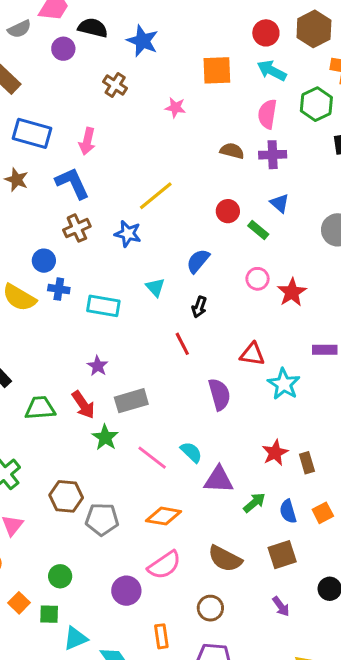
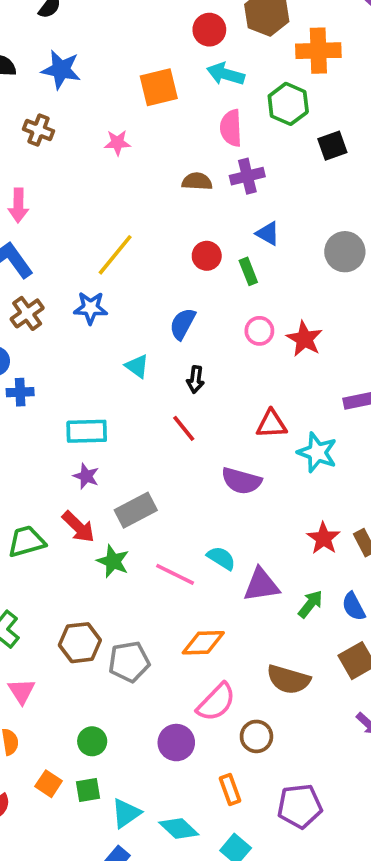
green rectangle: (258, 230) -> (248, 271), turned 40
cyan rectangle: (103, 306) -> (87, 431), moved
purple semicircle: (219, 394) -> (241, 481), turned 132
brown circle: (210, 608) -> (256, 736), moved

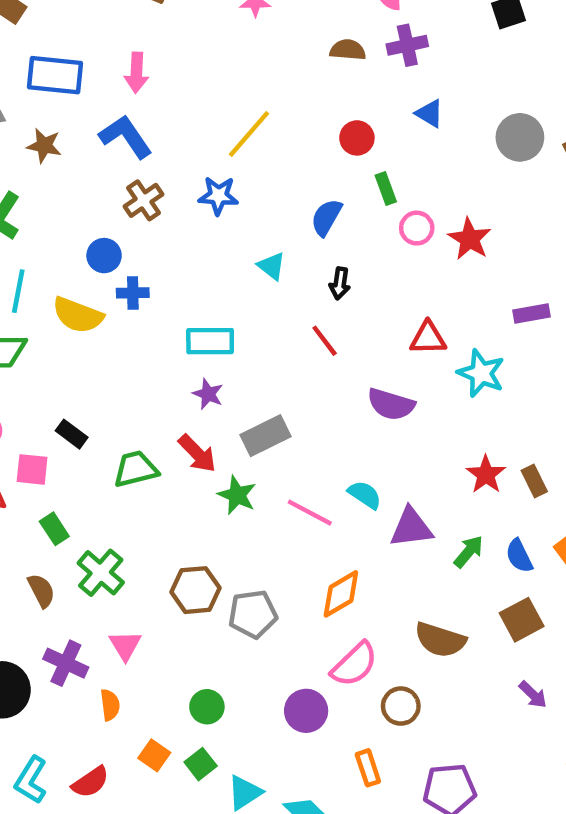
green rectangle: (248, 271) -> (386, 188), moved
orange diamond: (203, 643) -> (341, 594), turned -30
green square: (88, 790) -> (201, 764), turned -30

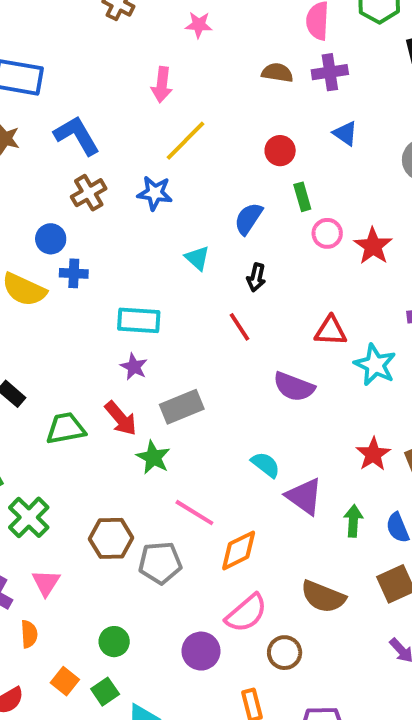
pink arrow: (136, 73) -> (162, 85), moved
pink line: (310, 513) -> (194, 513), moved
purple triangle: (411, 528) -> (304, 496), turned 39
green arrow: (469, 552) -> (353, 521), turned -40

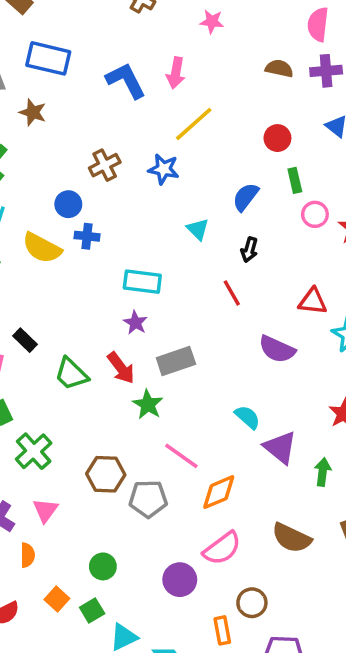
blue L-shape: (77, 136) -> (126, 80), moved
green trapezoid: (66, 428) -> (71, 374), turned -129
brown circle: (285, 653) -> (252, 603), moved

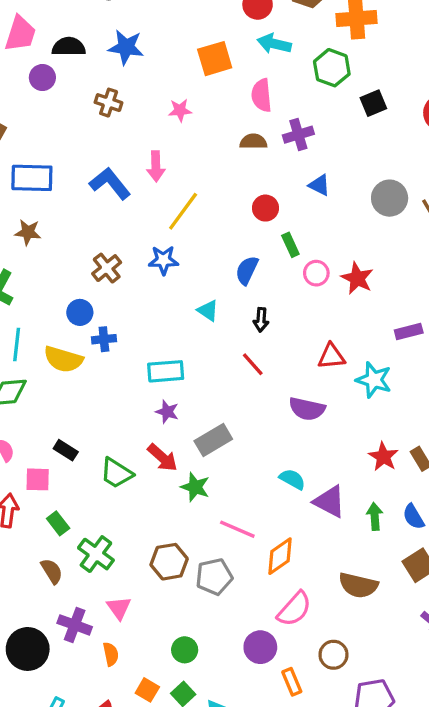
pink semicircle: (318, 24) -> (261, 95), moved
orange rectangle: (222, 630) -> (292, 682), moved

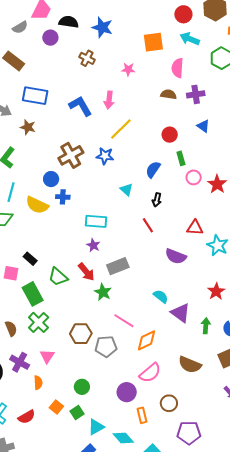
brown cross: (107, 268) -> (71, 155), size x1.4
green rectangle: (58, 523) -> (33, 294), moved, size x1.6

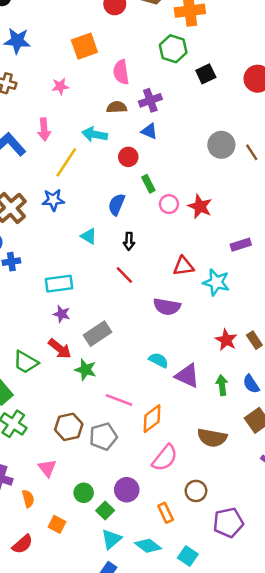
cyan arrow: (190, 39) -> (95, 134), moved
blue triangle: (203, 126) -> (149, 131), moved
pink triangle: (47, 356) -> (47, 468), moved
purple circle: (127, 392) -> (127, 490), moved
green square: (77, 413) -> (105, 510), moved

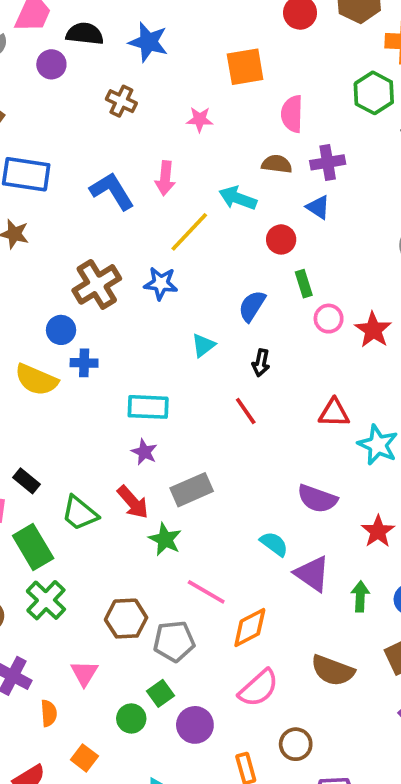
cyan triangle: (89, 236) -> (203, 345), turned 42
purple semicircle: (167, 307) -> (317, 499), moved
green square: (105, 510) -> (161, 693), moved

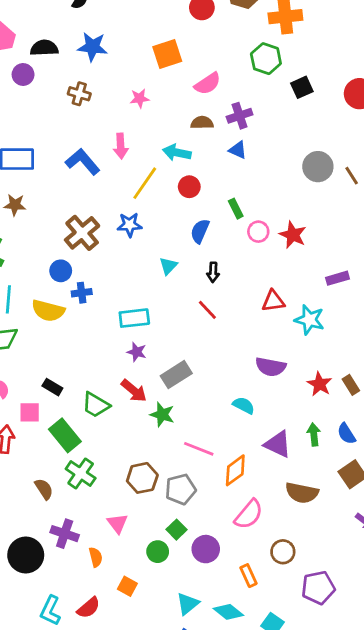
pink semicircle: (292, 114) -> (208, 84), turned -116
red circle: (281, 239) -> (189, 187), moved
purple triangle: (312, 574) -> (278, 444), moved

